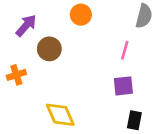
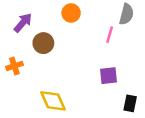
pink line: (125, 50) -> (110, 35), moved
black rectangle: (134, 120) -> (130, 103), moved

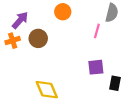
orange cross: (14, 66) -> (13, 41), moved
black rectangle: (130, 103) -> (115, 83), moved

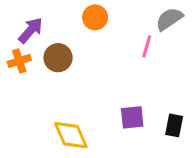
gray semicircle: (112, 13) -> (169, 19), turned -138
purple square: (96, 67) -> (132, 117), moved

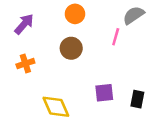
brown circle: (58, 58) -> (71, 48), moved
orange cross: (19, 61) -> (25, 64), moved

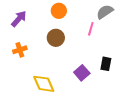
purple square: (104, 93) -> (82, 73), turned -35
black rectangle: (137, 99) -> (106, 64), moved

